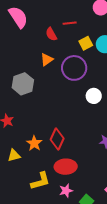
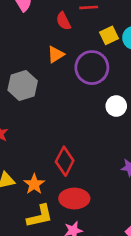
orange star: (34, 143) -> (34, 184), moved

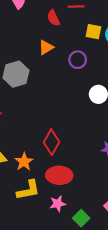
yellow square: (109, 35) -> (93, 32), turned 35
purple circle: (92, 68) -> (78, 60), size x0.6

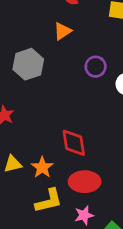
purple circle: (78, 60) -> (96, 67), moved
red diamond: (52, 142) -> (74, 143), turned -35

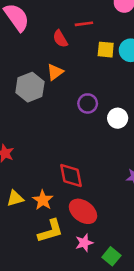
gray hexagon: (28, 64) -> (30, 87), moved
red ellipse: (85, 182) -> (83, 211), turned 40

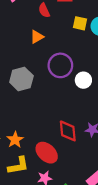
gray hexagon: (30, 87) -> (21, 79), moved
purple circle: (88, 103) -> (60, 65), size x1.5
red diamond: (71, 176) -> (68, 131), moved

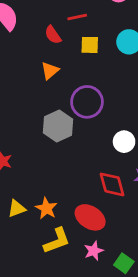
yellow square: (80, 23) -> (90, 45), moved
gray hexagon: (21, 79) -> (58, 126), moved
white circle: (83, 80) -> (124, 142), moved

